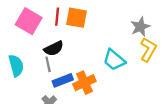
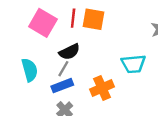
cyan trapezoid: (114, 60) -> (133, 64), turned -45
gray line: (48, 64) -> (63, 69), turned 42
blue rectangle: (63, 80) -> (62, 86), moved

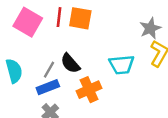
black semicircle: (69, 52) -> (70, 63), moved, turned 75

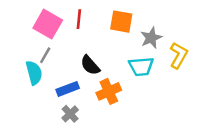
orange square: (80, 18) -> (121, 22), moved
gray star: (150, 28) -> (151, 38), moved
gray line: (49, 70) -> (45, 55), moved

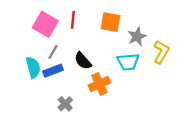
gray line: (45, 55) -> (53, 52), moved
blue rectangle: (68, 89) -> (53, 71), moved

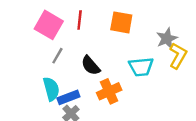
gray star: (137, 36) -> (167, 38), moved
cyan semicircle: (33, 67) -> (51, 89), moved
blue rectangle: (53, 71) -> (68, 97), moved

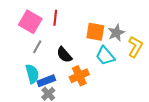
orange square: (121, 22) -> (95, 32), moved
gray star: (167, 38) -> (116, 33), moved
cyan trapezoid: (141, 67) -> (105, 56), turned 55

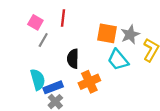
pink square: (30, 22) -> (35, 22), size x0.6
gray line: (37, 47) -> (43, 40), moved
black semicircle: (64, 55) -> (73, 59), turned 42

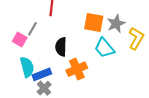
pink square: (35, 22) -> (20, 39), moved

